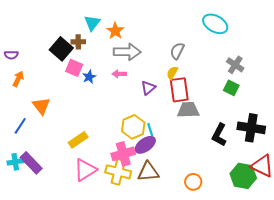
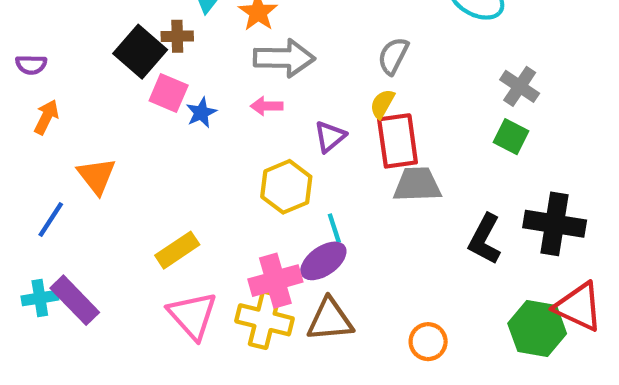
yellow hexagon: (133, 127) -> (286, 187), moved
pink triangle: (85, 170) -> (193, 315), turned -40

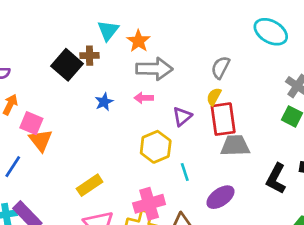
pink square: (169, 93) -> (31, 123), moved
purple ellipse: (323, 261) -> (220, 197), moved

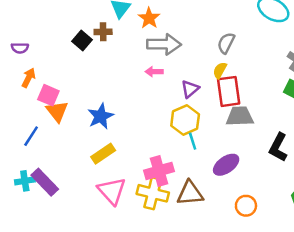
black square: (67, 65) -> (82, 41), size x0.7
blue star: (104, 102) -> (101, 116), moved, size x1.5
yellow hexagon: (156, 147) -> (185, 120), moved

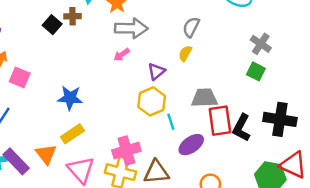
pink arrow: (154, 72) -> (122, 55), turned -35
red rectangle: (229, 91) -> (220, 121), moved
orange triangle: (57, 111) -> (46, 154), moved
blue star: (101, 116) -> (70, 98), turned 30
cyan line: (193, 141) -> (171, 122), moved

